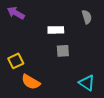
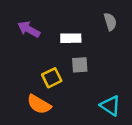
purple arrow: (16, 13) -> (29, 29), moved
yellow square: (16, 61) -> (52, 78), moved

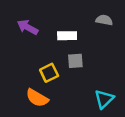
gray semicircle: (110, 22) -> (104, 20), turned -63
cyan triangle: (110, 106) -> (104, 99), turned 42

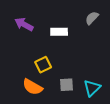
gray semicircle: (104, 20) -> (92, 18), turned -56
gray square: (75, 61) -> (66, 85), moved

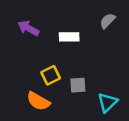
gray square: (66, 85) -> (78, 85), moved

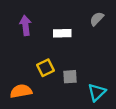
purple arrow: (28, 28) -> (25, 25), turned 54
orange semicircle: (38, 101) -> (21, 91), moved, turned 140

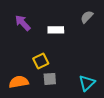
purple arrow: (25, 25) -> (23, 23), turned -36
gray square: (70, 77) -> (50, 79), moved

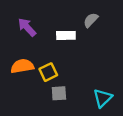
gray semicircle: (87, 17) -> (91, 20), moved
orange semicircle: (19, 82) -> (22, 66), moved

